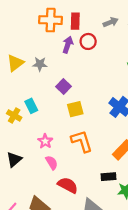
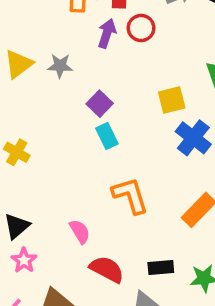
cyan rectangle: (31, 106) -> (107, 136), moved
yellow square: (75, 109) -> (172, 100), moved
pink star: (45, 141) -> (24, 260), moved
black rectangle: (108, 177) -> (161, 268), moved

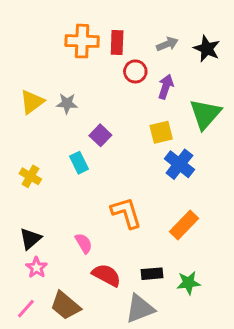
purple arrow: (107, 33) -> (166, 87), moved
cyan rectangle: (107, 136) -> (79, 163), moved

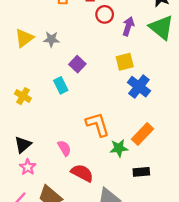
green triangle: (205, 114) -> (161, 27), moved, turned -32
black rectangle: (152, 274) -> (141, 172), moved
green star: (189, 283) -> (119, 148), moved

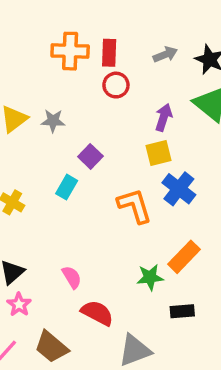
red circle: (105, 14) -> (116, 85), moved
purple arrow: (128, 26) -> (164, 117), moved
cyan rectangle: (61, 85) -> (67, 187), turned 56
orange L-shape: (98, 124) -> (135, 206), moved

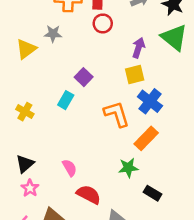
gray star: (53, 121) -> (53, 34), moved
orange rectangle: (184, 257) -> (146, 138), moved
black rectangle: (182, 311) -> (152, 193), turned 36

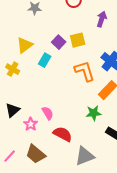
yellow triangle: (26, 49) -> (25, 45), moved
yellow square: (135, 75) -> (78, 40), moved
pink star: (30, 188) -> (31, 124), moved

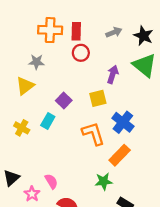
yellow square: (78, 40) -> (98, 98), moved
yellow triangle: (25, 45) -> (25, 86), moved
yellow cross: (13, 69) -> (22, 128), moved

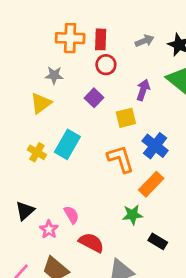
purple square: (64, 101) -> (94, 98), moved
cyan rectangle: (48, 121) -> (67, 144), size x1.5

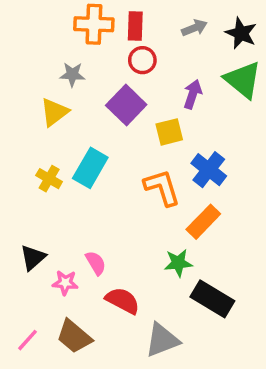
purple square: (94, 98) -> (126, 105), size x1.5
pink star: (49, 229) -> (65, 283), turned -30
black rectangle: (158, 241) -> (212, 299), size x1.6

